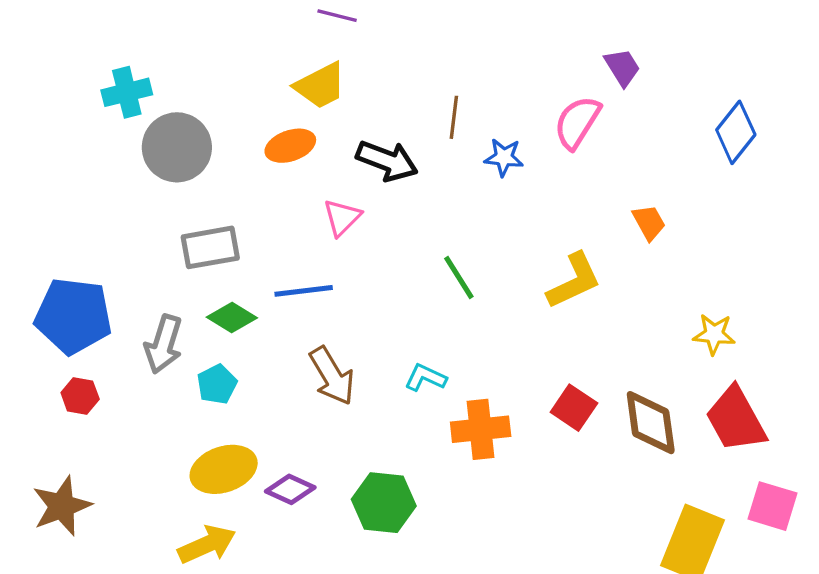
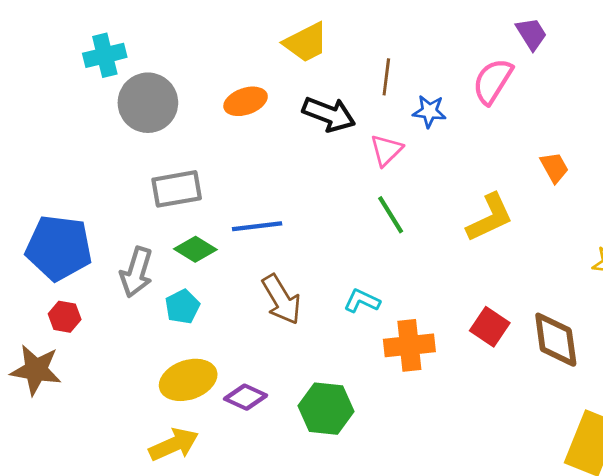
yellow trapezoid: (320, 86) -> (306, 42), moved
pink triangle: (342, 217) -> (386, 150), moved
brown star: (62, 506) -> (36, 370), moved, turned 30

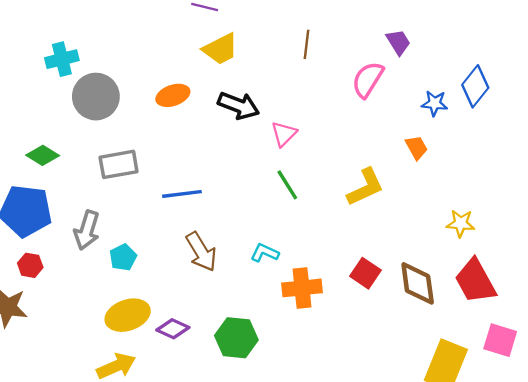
brown line: (386, 77) -> (307, 44), moved
blue star: (429, 111) -> (435, 103), moved
green diamond: (195, 249) -> (43, 155), moved

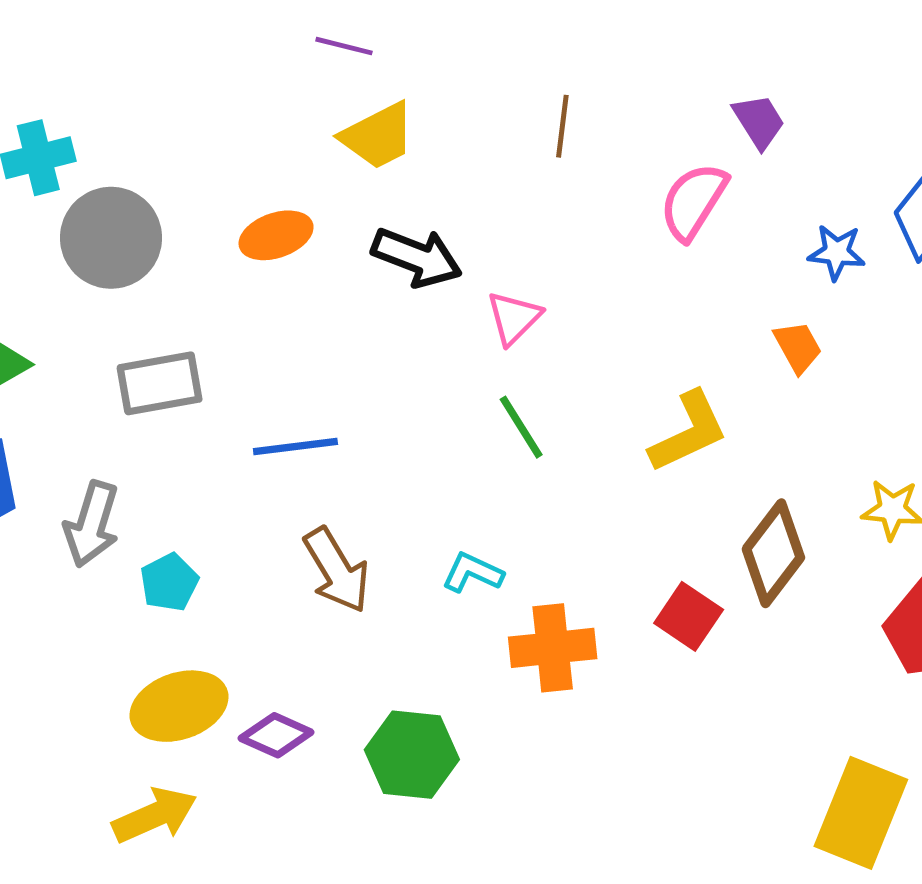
brown diamond: (418, 283) -> (773, 553), moved, turned 45

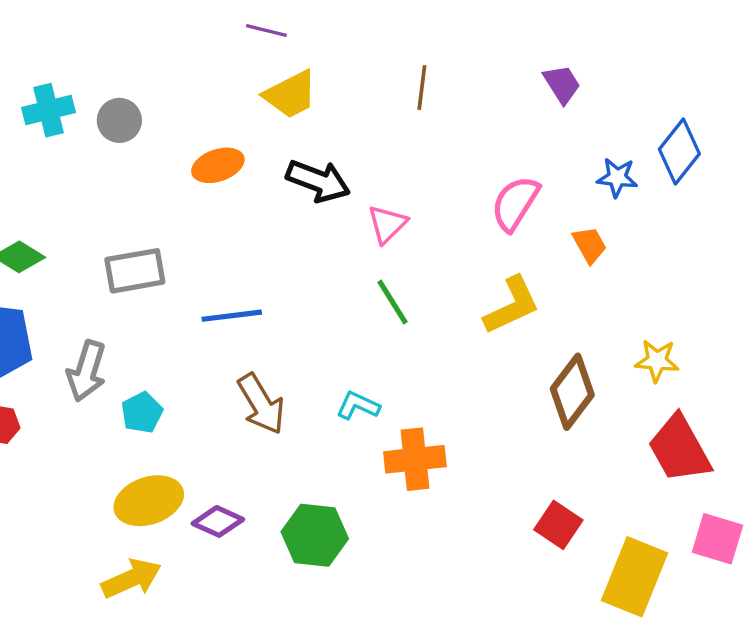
pink semicircle: (693, 201) -> (515, 203), moved
gray circle: (111, 238) -> (119, 120), moved, size x0.6
red square: (689, 616) -> (558, 525), moved

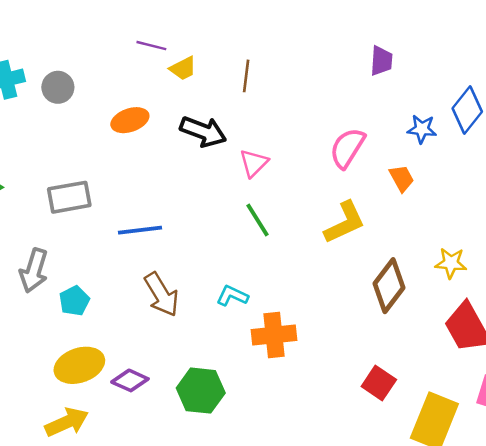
purple line: (266, 31) -> (151, 46), moved
purple trapezoid: (562, 84) -> (381, 61), turned 36
brown line: (422, 88) -> (246, 76), moved
yellow trapezoid: (290, 94) -> (183, 68), size x0.7

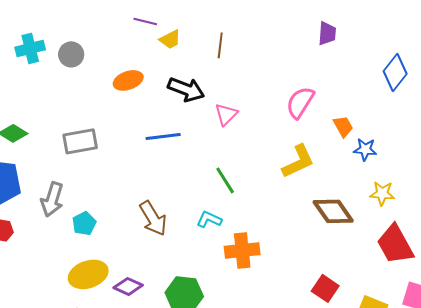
blue star: (422, 129) -> (365, 149), moved
green line: (258, 220) -> (225, 180), moved
blue line: (140, 230) -> (163, 136), moved
brown diamond: (389, 286) -> (333, 211), turned -72

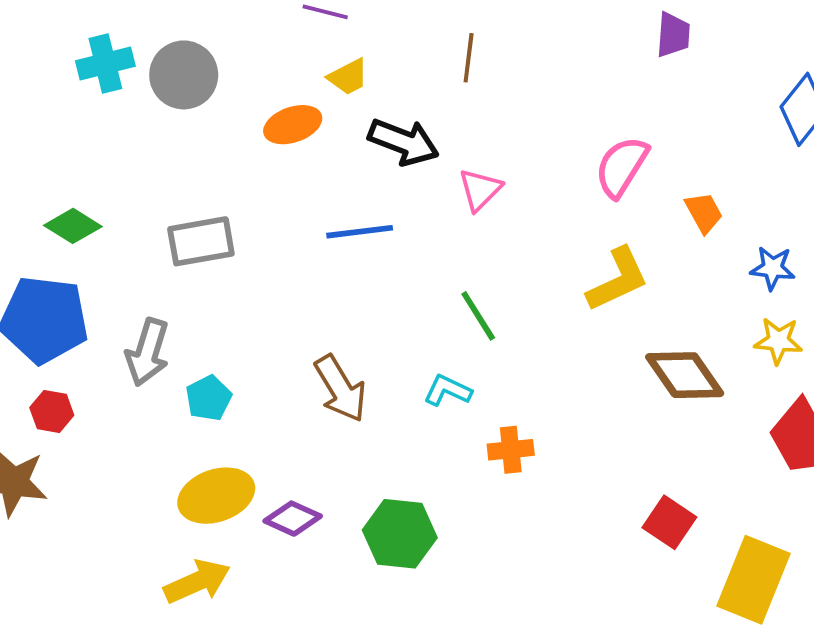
yellow trapezoid: (170, 39) -> (348, 77), moved
gray circle: (71, 54) -> (184, 75), size x1.4
blue star: (365, 149) -> (773, 268), moved
orange cross: (242, 250) -> (511, 450), size x0.7

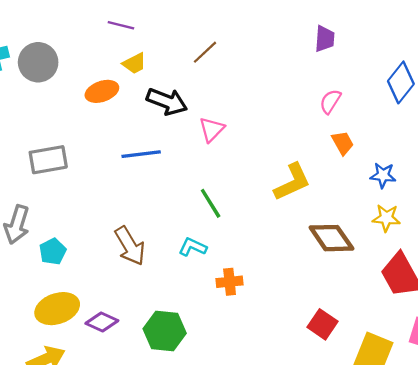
brown line: (469, 58) -> (205, 52), turned 40
pink semicircle: (622, 167) -> (330, 101), moved, size x0.7

